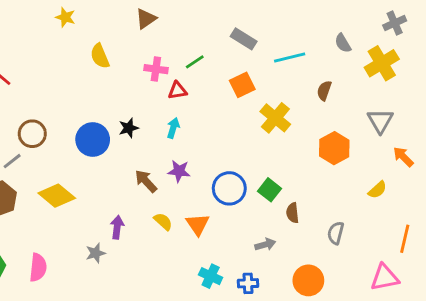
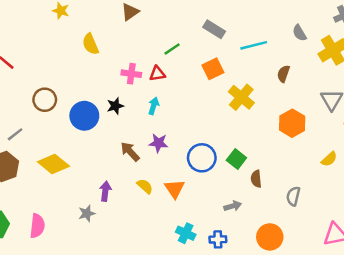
pink cross: (156, 69) -> (131, 74), moved
brown circle: (32, 134) -> (45, 100), moved

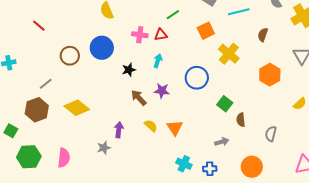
black star: (115, 106) -> (129, 70), moved
blue circle: (84, 116) -> (102, 48), moved
blue circle: (202, 158) -> (197, 78), moved

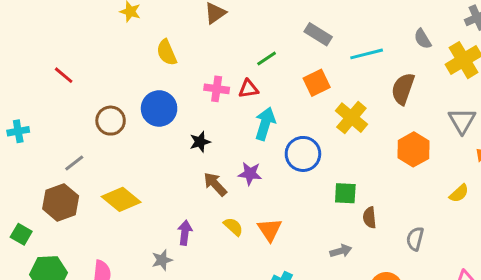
brown semicircle: (263, 35) -> (403, 89), size x1.5
cyan arrow: (158, 61) -> (265, 124), moved, size x1.5
green square: (225, 104) -> (345, 193), turned -35

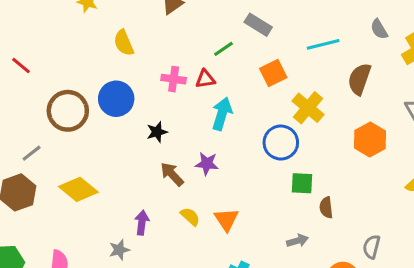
gray rectangle: (318, 34) -> (258, 25), moved
brown circle: (111, 121) -> (68, 111), size x1.4
blue circle: (303, 154) -> (281, 143), moved
gray semicircle: (415, 239) -> (371, 247), moved

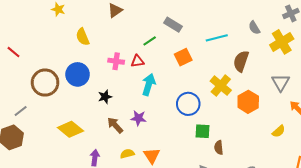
yellow cross: (308, 108) -> (221, 86), moved
yellow diamond: (78, 189) -> (70, 129), moved
yellow semicircle: (190, 217) -> (127, 154), turned -56

